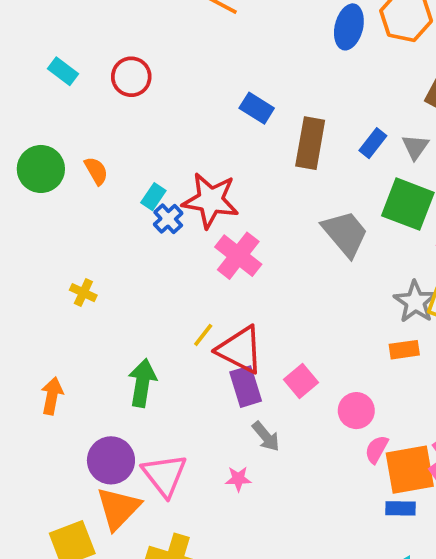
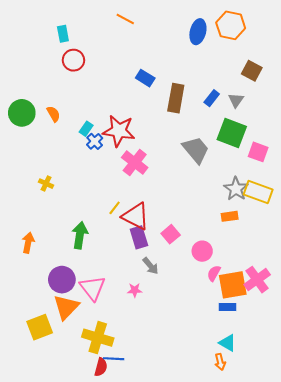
cyan rectangle: (63, 71) -> (63, 34), moved, turned 42

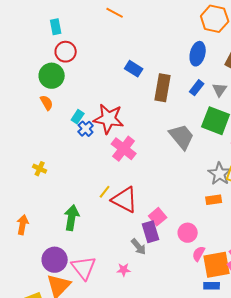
blue ellipse: (198, 32) -> (198, 54), moved
green circle: (22, 113) -> (52, 76), moved
purple rectangle: (139, 237) -> (151, 232), moved

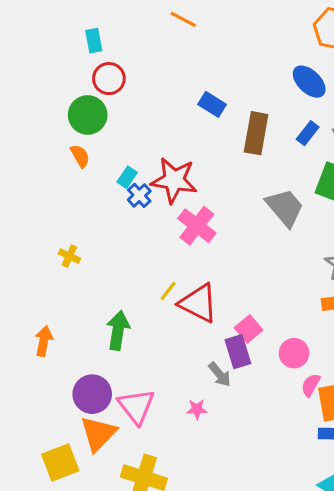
blue ellipse: (198, 54) -> (309, 82), turned -60

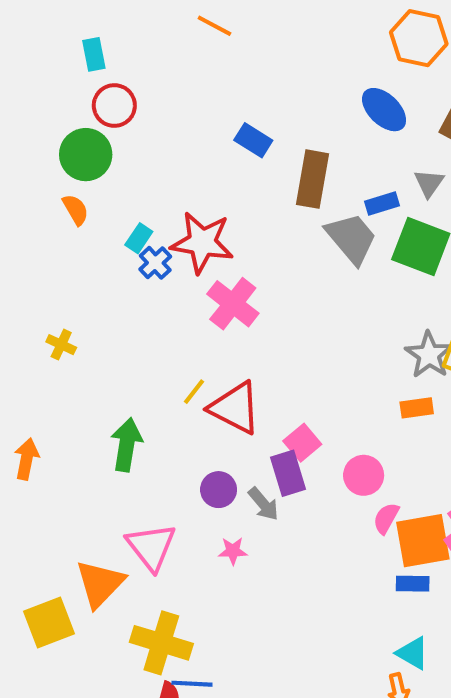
blue rectangle: (308, 133) -> (382, 204), moved, turned 35
gray trapezoid: (285, 208) -> (351, 238), moved
purple circle: (92, 394) -> (219, 490), moved, size x0.7

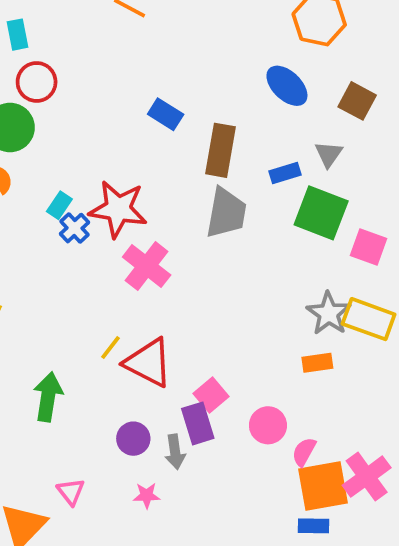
gray trapezoid: (351, 238) -> (226, 213), moved, turned 50
gray arrow: (263, 504) -> (175, 452), turned 32
pink semicircle: (386, 518) -> (304, 452), moved
pink triangle: (151, 547) -> (71, 492), size x0.6

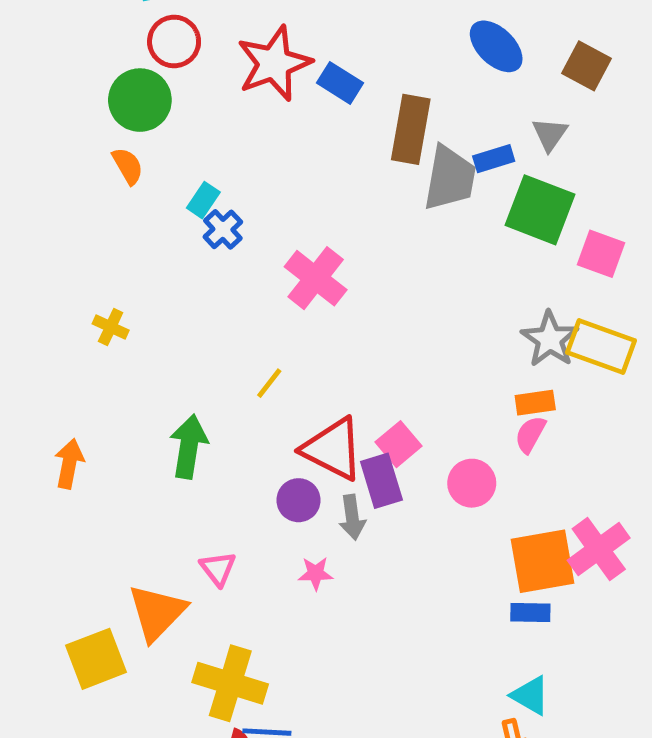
red star: (118, 209) -> (274, 63), moved, turned -30
gray trapezoid: (226, 213) -> (450, 178), moved
red triangle: (148, 363) -> (333, 449), moved
pink semicircle: (304, 452) -> (530, 434), moved

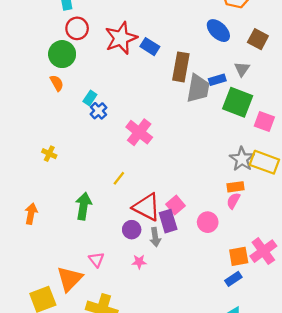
orange square: (543, 561) -> (239, 256), size x0.7
blue rectangle: (530, 612) -> (233, 279), turned -35

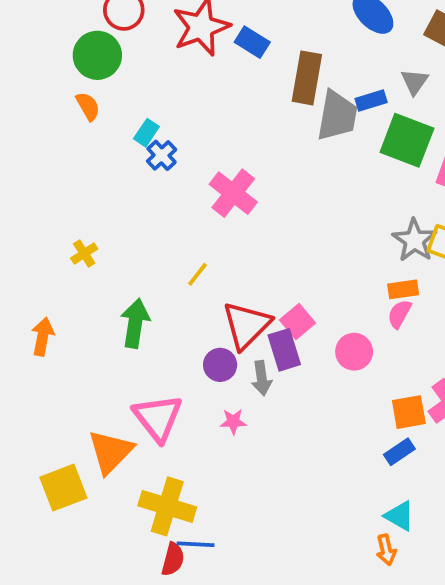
yellow cross: (49, 154) -> (84, 254), moved, turned 32
red triangle: (147, 207) -> (246, 325), turned 48
pink triangle: (96, 260) -> (158, 418), size x1.8

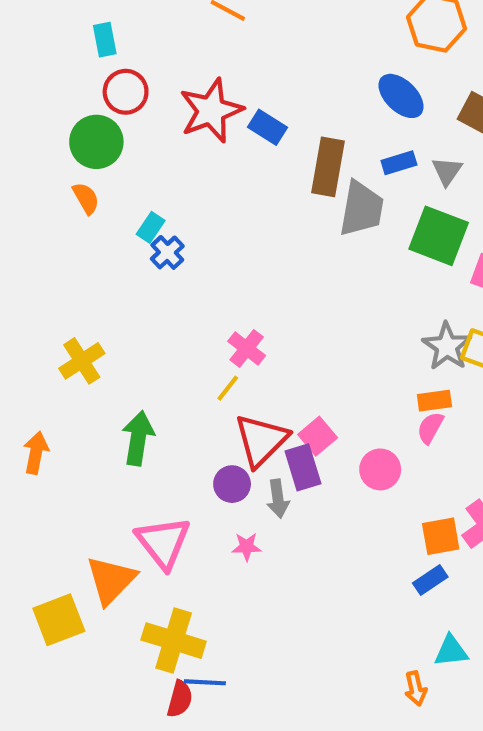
blue rectangle: (371, 101) -> (399, 163), moved
pink cross: (233, 193) -> (247, 348), moved, size x0.7
yellow cross: (84, 254) -> (82, 361), size x1.5
yellow line: (197, 274) -> (228, 388), moved
cyan triangle: (399, 516) -> (451, 651), moved, turned -36

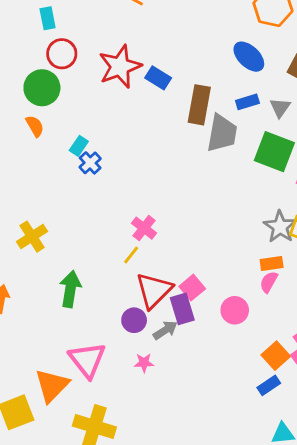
gray arrow: (278, 499) -> (165, 330), turned -115
orange square: (441, 536) -> (276, 356), turned -32

